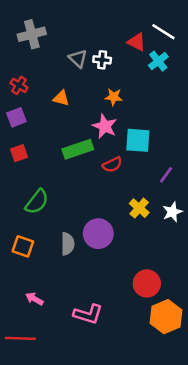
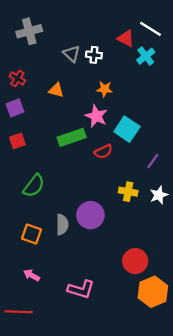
cyan square: (138, 140) -> (127, 129), turned 30
yellow cross: (139, 208) -> (128, 192), turned -30
orange square: (23, 246) -> (32, 234), moved

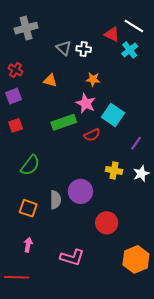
red circle: (135, 261) -> (107, 223), moved
pink arrow: (32, 275) -> (28, 245), turned 72

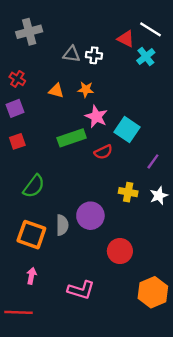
gray triangle: (64, 48) -> (72, 54), turned -35
orange star: (93, 79) -> (86, 90), moved
orange square: (28, 208) -> (31, 235), size x1.4

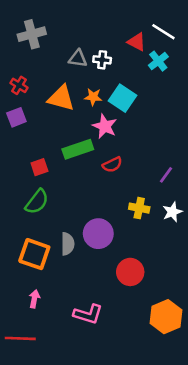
orange triangle: (56, 91) -> (61, 98), size x1.6
cyan square: (127, 130) -> (123, 98), moved
red square: (17, 141) -> (39, 167), moved

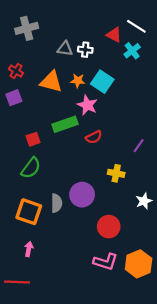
white star: (172, 212) -> (144, 201), moved
pink L-shape: (88, 314) -> (105, 262), moved

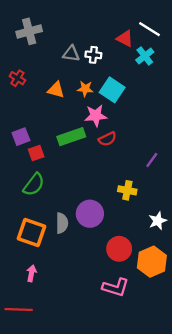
orange triangle: (51, 82) -> (56, 90), size x0.7
purple square: (14, 98) -> (21, 137), moved
pink star: (87, 105) -> (96, 116), turned -30
red semicircle: (94, 137) -> (107, 139), moved
orange hexagon: (139, 264) -> (152, 262), moved

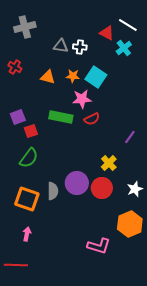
green rectangle: (71, 137) -> (61, 117), turned 30
yellow cross: (127, 190) -> (109, 163), turned 35
red circle: (119, 249) -> (102, 188), moved

